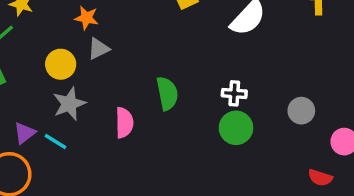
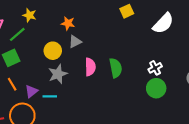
white cross: (234, 93) -> (155, 68), turned -32
pink semicircle: (124, 123) -> (90, 67), moved
cyan line: (55, 142) -> (50, 96), turned -32

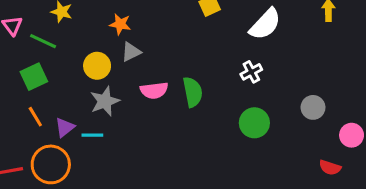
green line: (17, 34) -> (43, 41), turned 66
pink semicircle: (90, 67) -> (154, 90), turned 84
white cross: (155, 68) -> (251, 72), moved

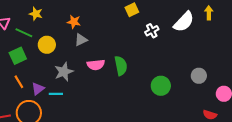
white semicircle: (265, 24) -> (184, 22), moved
yellow circle: (97, 66) -> (47, 45), moved
white cross: (251, 72) -> (152, 31), moved

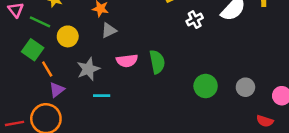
green square: (18, 56) -> (33, 50), turned -30
gray circle: (199, 76) -> (245, 87), moved
orange line: (19, 82) -> (47, 69), moved
cyan line: (56, 94) -> (102, 96), moved

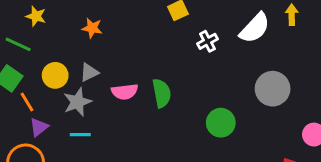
gray triangle: (109, 30) -> (89, 72), moved
yellow circle: (68, 36) -> (55, 75), moved
gray circle: (245, 87) -> (273, 89), moved, size x1.5
cyan line: (102, 96) -> (80, 135), moved

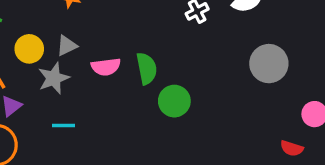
green circle: (221, 123) -> (174, 101), moved
cyan line: (80, 135) -> (63, 125), moved

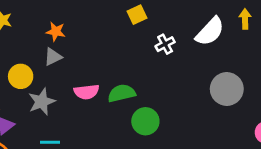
gray triangle: (67, 46) -> (53, 57), moved
green semicircle: (147, 68) -> (122, 93), turned -92

